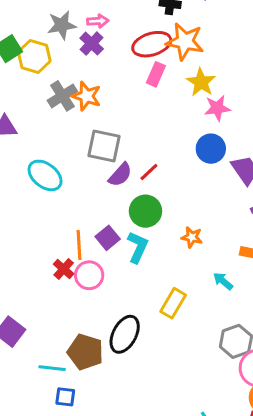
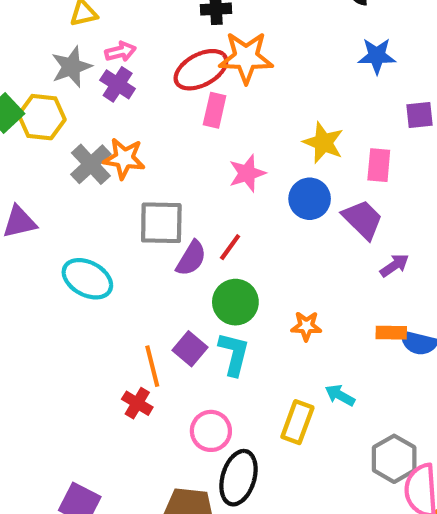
yellow star: (201, 82) -> (323, 143), moved
pink star: (217, 108) -> (247, 173), moved
pink circle: (89, 275) -> (211, 431), moved
cyan arrow: (223, 281) -> (340, 395), moved

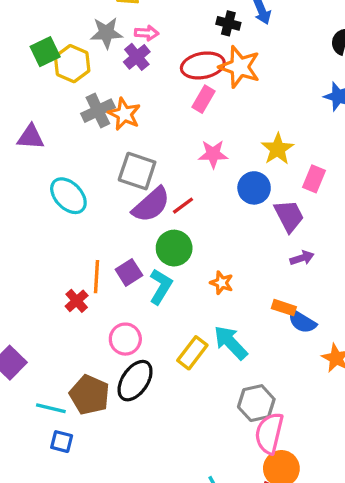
purple semicircle: (191, 258) -> (151, 205), size x1.4
cyan arrow: (340, 395) -> (231, 343), size x1.6

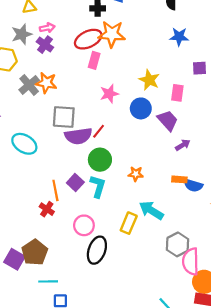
purple semicircle: (151, 205) -> (78, 136), turned 48
brown pentagon: (90, 395) -> (35, 252), moved, turned 30

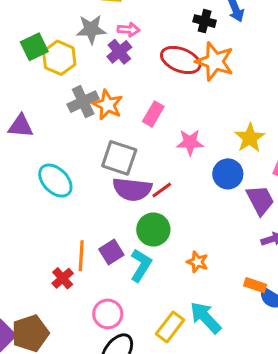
red ellipse: (88, 39) -> (181, 60), turned 32
pink rectangle: (94, 60) -> (153, 114), moved

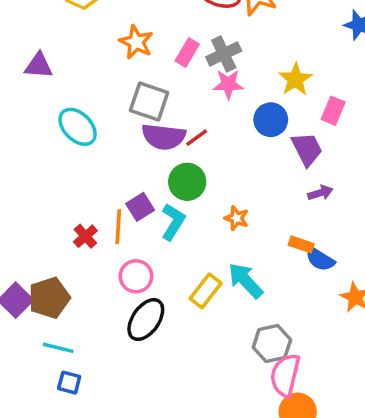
gray cross: (83, 102) -> (224, 54), moved
orange line: (81, 256) -> (118, 227), moved

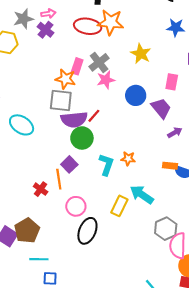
orange star: (136, 42) -> (65, 79), moved
yellow star: (295, 79) -> (141, 54), moved
green circle: (187, 182) -> (82, 138), moved
cyan L-shape: (173, 222) -> (106, 165), moved

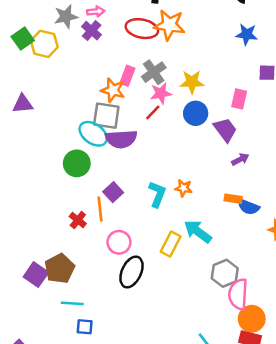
yellow star: (141, 54) -> (192, 82), moved, turned -30
red line: (94, 116) -> (153, 112), moved
cyan ellipse: (22, 125) -> (93, 134), moved
green circle: (82, 138) -> (77, 163), moved

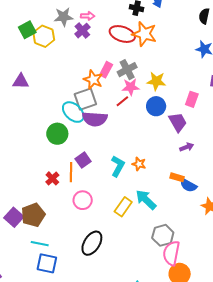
gray square: (106, 116) -> (85, 99), turned -35
black ellipse: (131, 272) -> (92, 243), moved
blue square: (85, 327) -> (47, 263), size x1.5

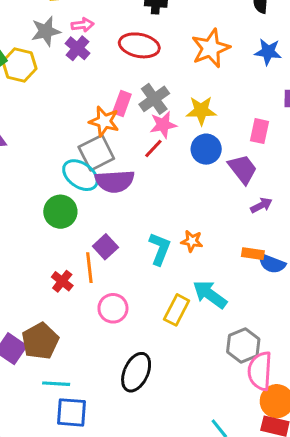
orange star: (144, 34) -> (211, 48), moved, turned -30

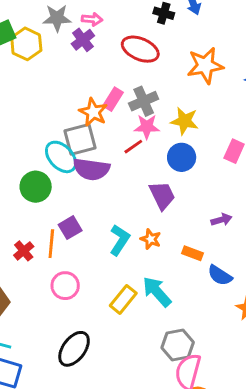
purple trapezoid: (243, 169) -> (162, 195), moved
orange rectangle: (253, 254) -> (193, 253), moved

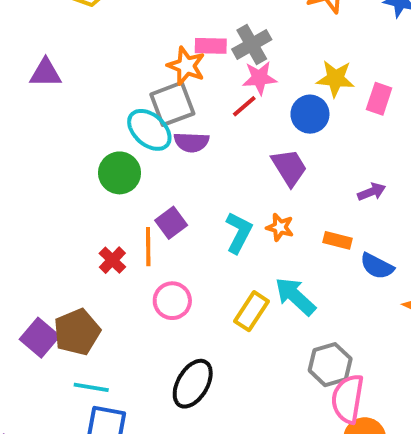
pink rectangle: (113, 99) -> (211, 46), turned 65
yellow star: (184, 121) -> (335, 79), moved
purple semicircle: (91, 169) -> (191, 142), size x0.7

